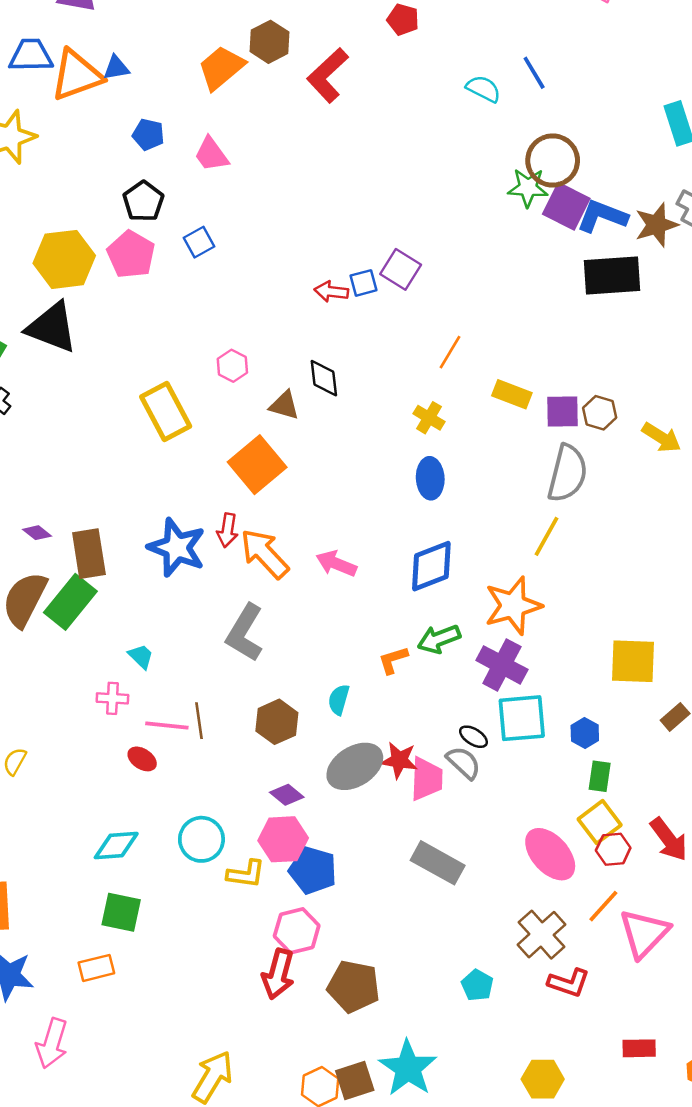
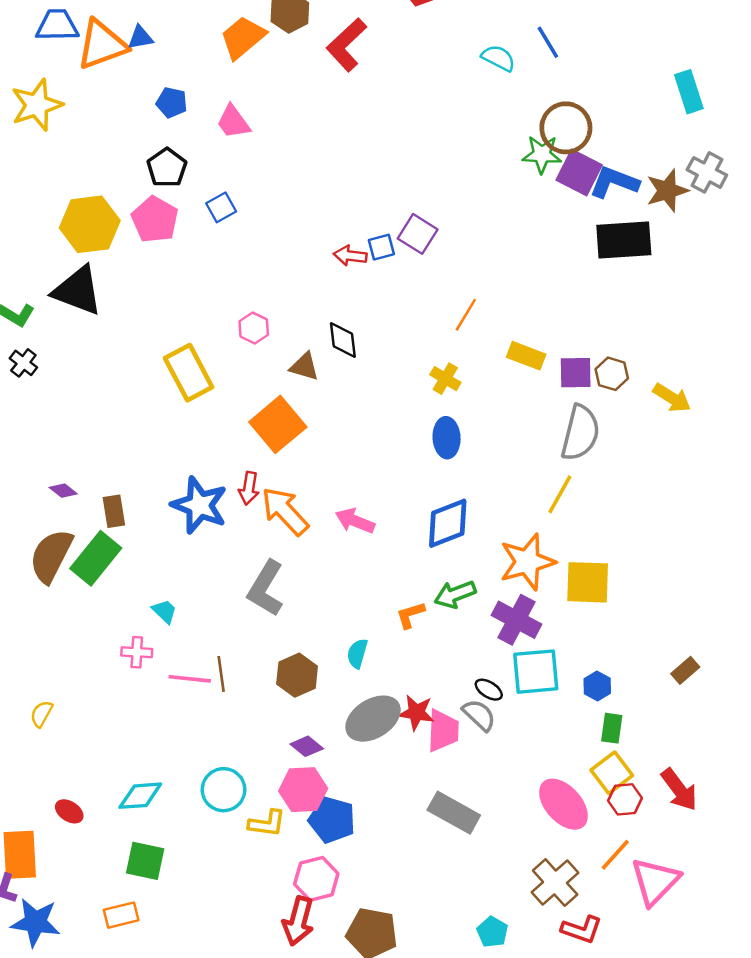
brown rectangle: (89, 554) -> (114, 511), size x0.7
yellow square: (633, 661) -> (588, 582), moved
red ellipse: (142, 759) -> (69, 811), moved

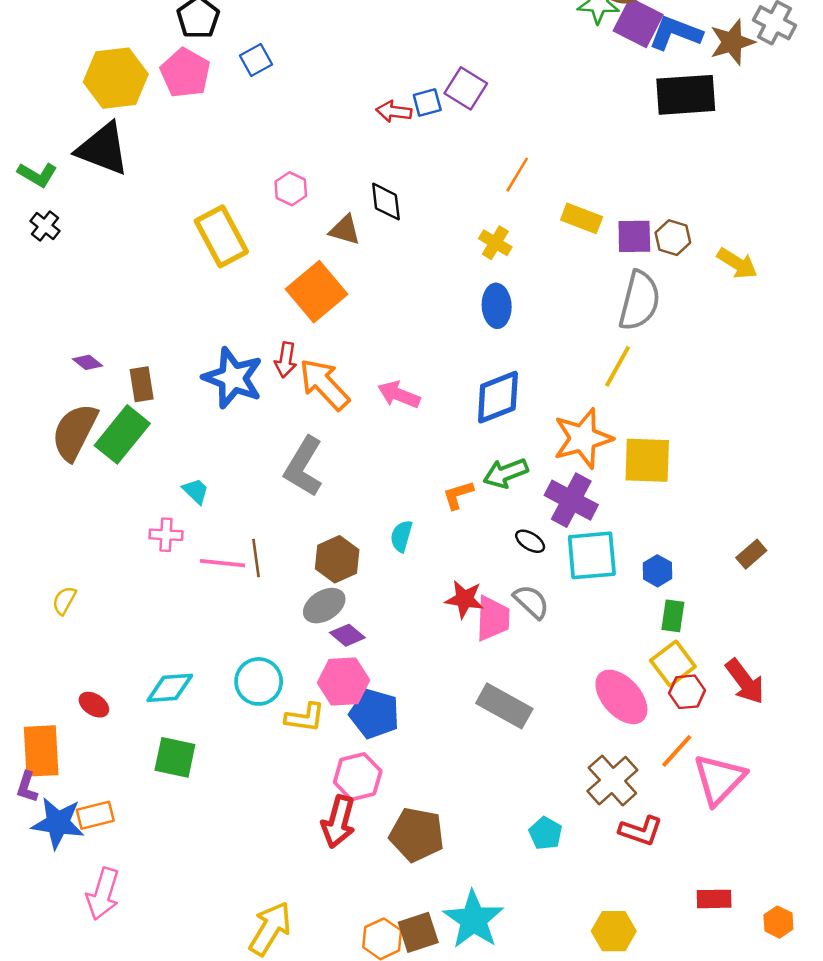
black ellipse: (489, 690) -> (530, 541), moved
gray ellipse: (373, 719) -> (324, 606), moved, size x0.7
orange rectangle: (121, 915) -> (95, 815), moved

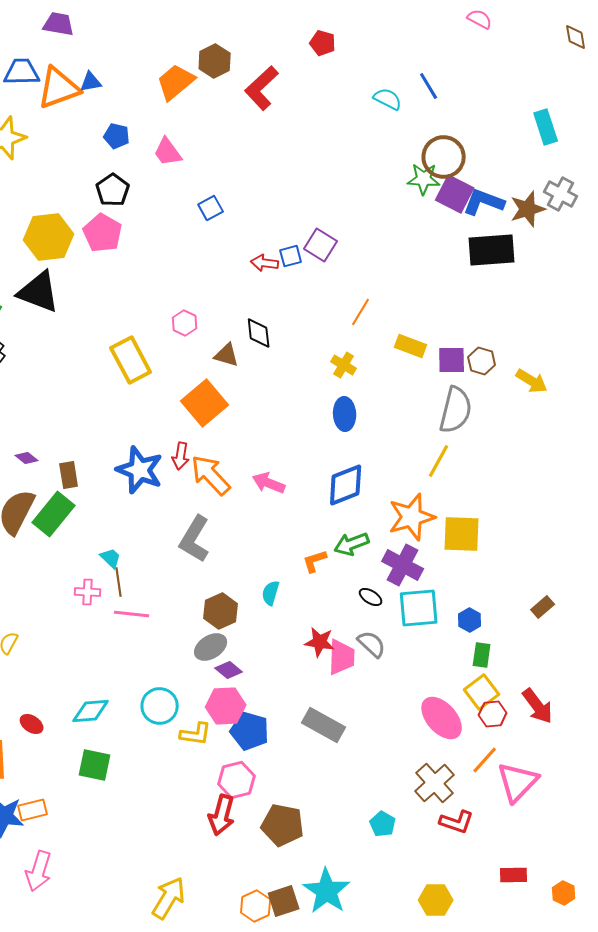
blue square: (256, 60) -> (211, 208), moved
brown line: (256, 558) -> (119, 582), moved
gray rectangle: (504, 706) -> (324, 725), moved

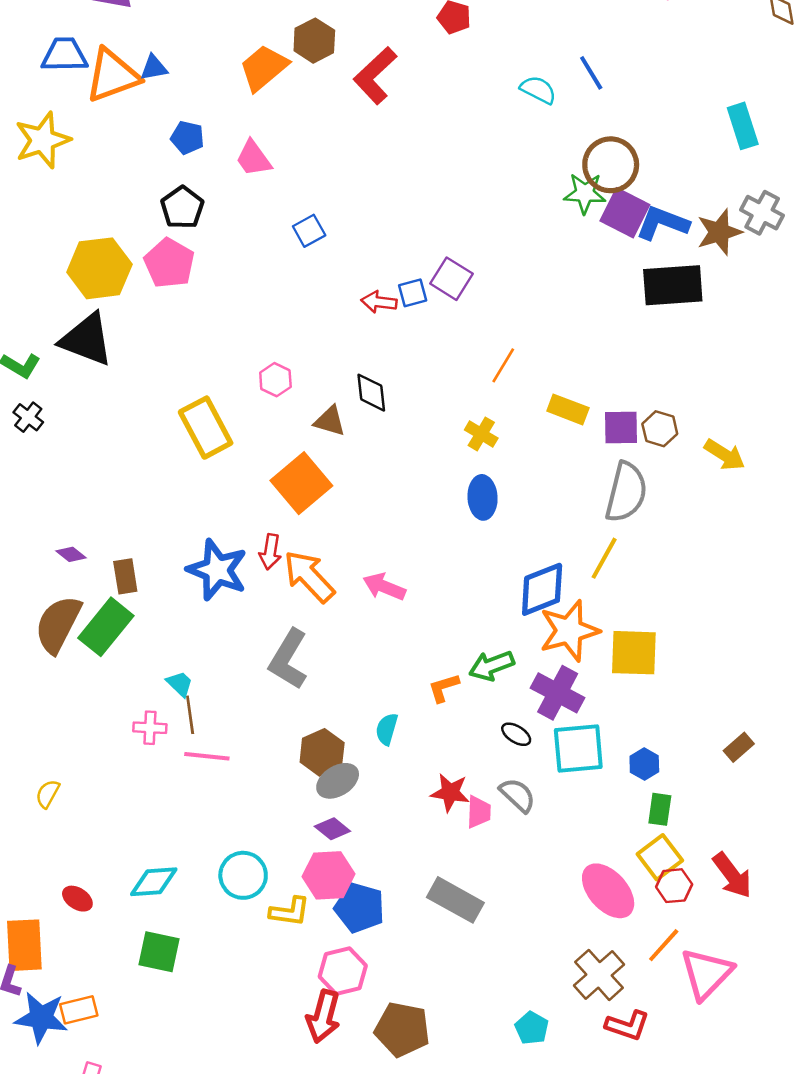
blue diamond: (346, 485) -> (542, 589), moved
gray ellipse: (211, 647) -> (338, 781), moved
pink trapezoid: (342, 657) -> (479, 812), size x0.7

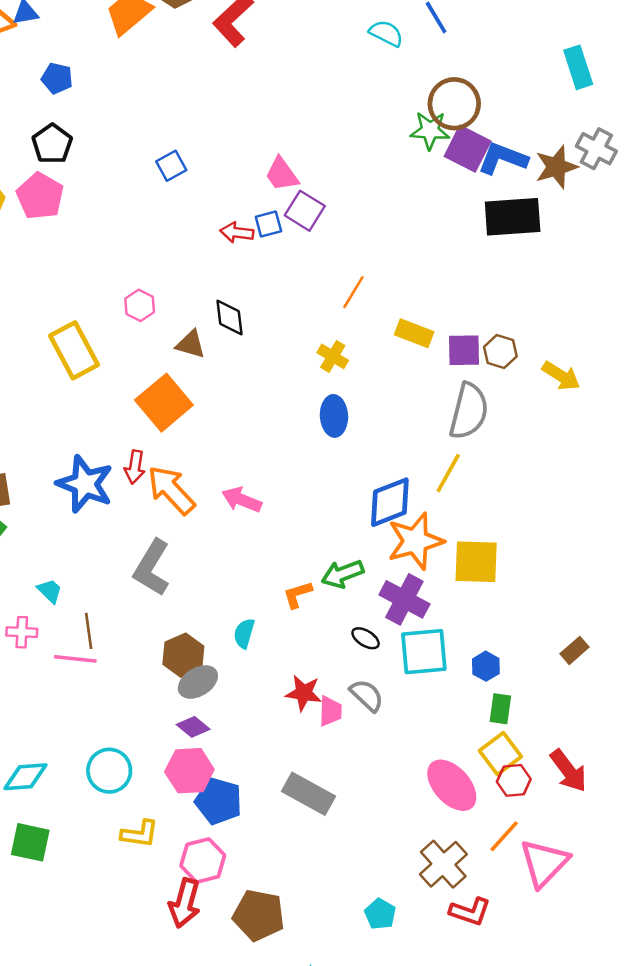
pink trapezoid: (253, 158) -> (282, 174), moved
brown line: (190, 715) -> (89, 631), moved
yellow L-shape: (290, 912) -> (140, 834), moved

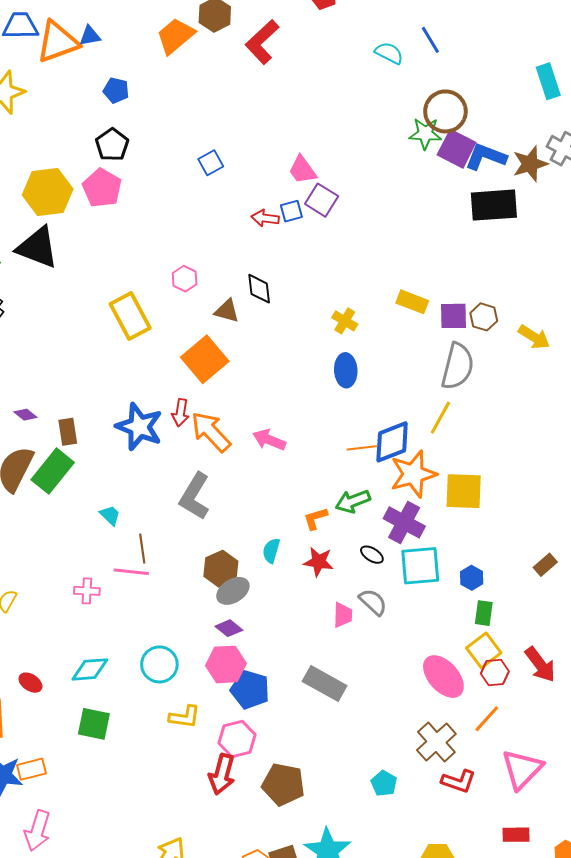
orange line: (353, 292) -> (362, 448), moved, turned 52
pink cross: (22, 632) -> (87, 591), moved
red star: (304, 693) -> (319, 562), moved
pink triangle: (544, 863) -> (522, 769), moved

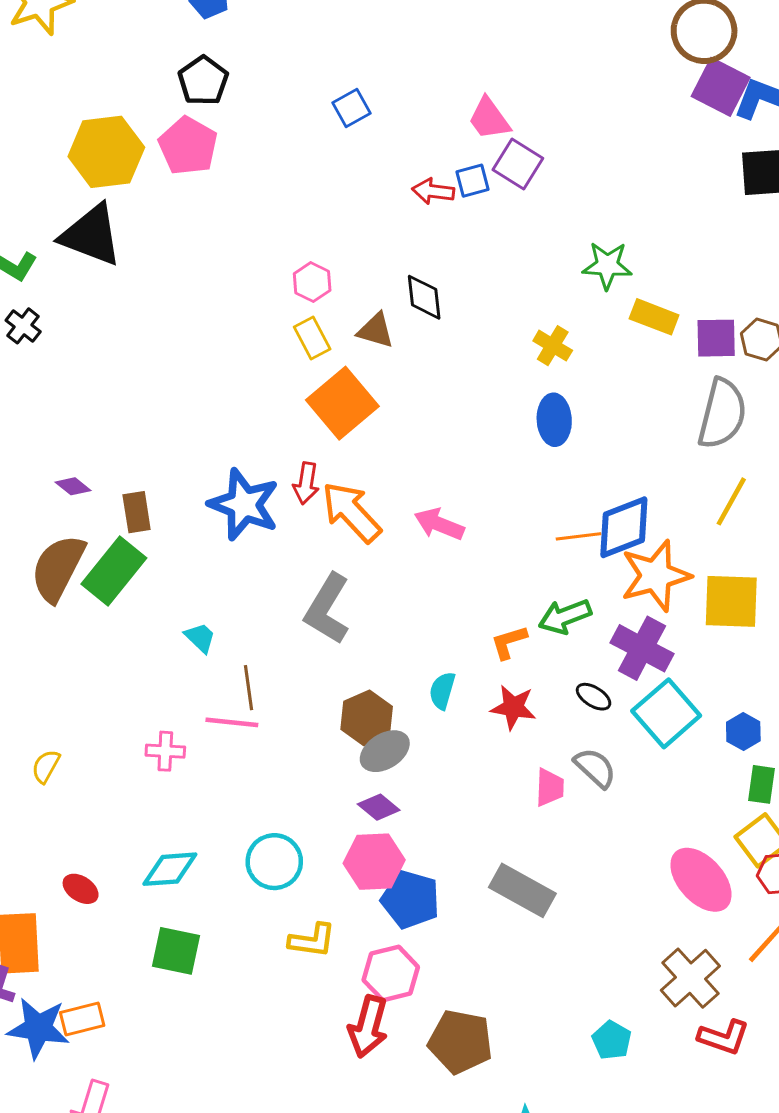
green star: (425, 134) -> (607, 265), moved
yellow rectangle: (130, 316) -> (312, 338), moved, size x0.6
yellow line: (440, 418) -> (731, 501), moved
cyan square: (420, 566) -> (666, 713), turned -36

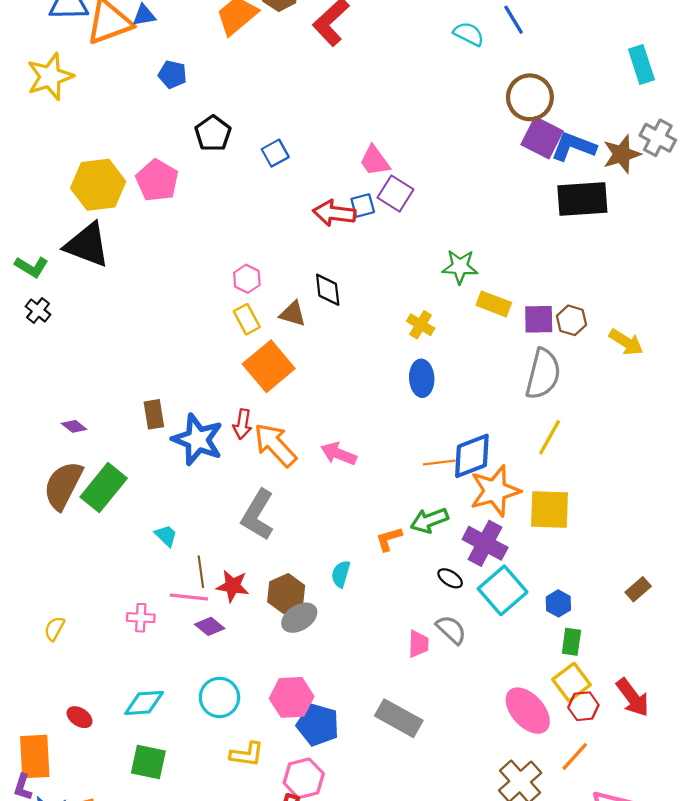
black pentagon: (203, 81) -> (213, 133), moved
red arrow: (433, 191) -> (334, 213), size x1.4
brown rectangle: (137, 512) -> (154, 414), moved
red star: (513, 707) -> (233, 586), moved
purple diamond: (379, 807) -> (210, 626), moved

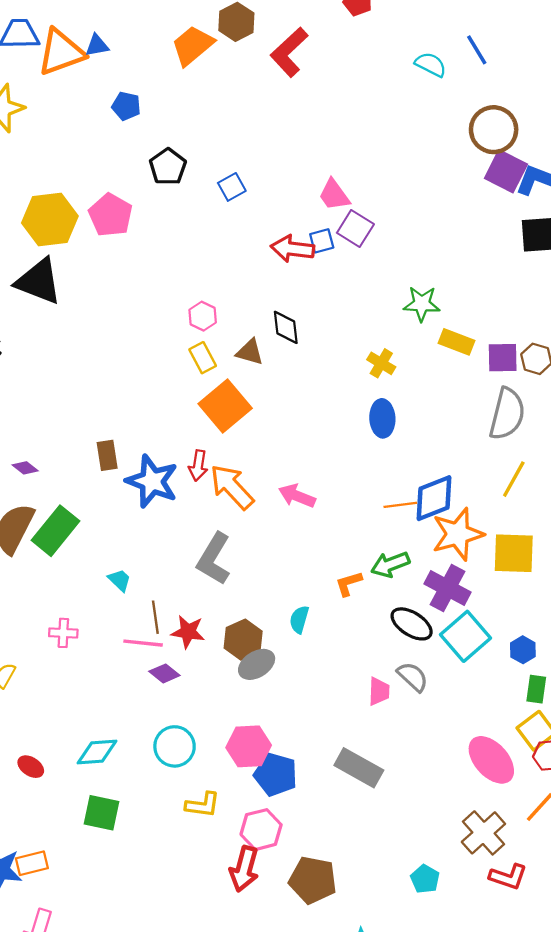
black ellipse: (450, 578) -> (412, 624), size x1.6
pink cross: (141, 618) -> (63, 633), moved

